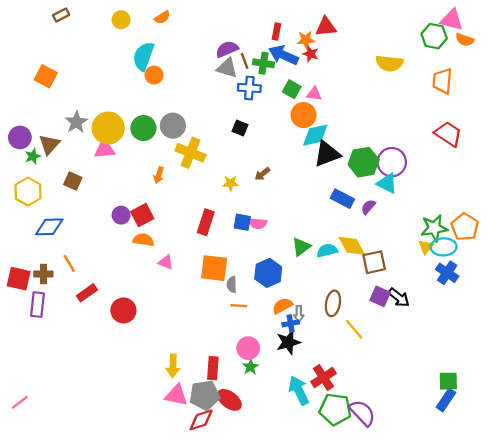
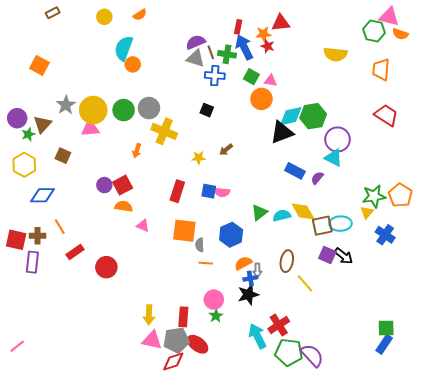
blue arrow: (284, 55) -> (244, 47), turned 40
cyan diamond: (315, 135) -> (291, 116), moved
green hexagon: (364, 162) -> (313, 116), moved
cyan ellipse: (444, 247) -> (341, 224), moved

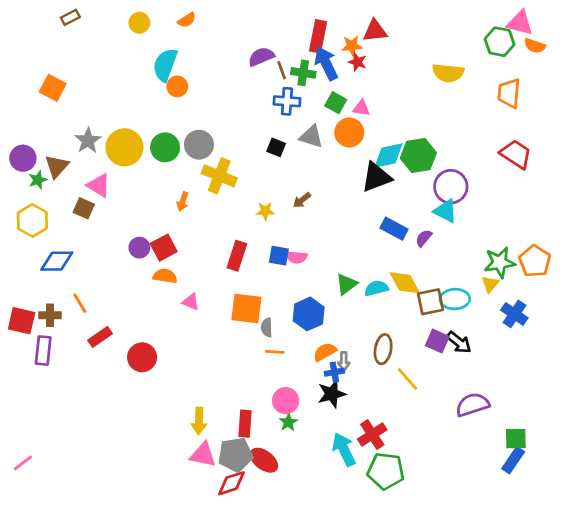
red rectangle: (238, 27) -> (318, 36), size x1.6
gray triangle: (196, 58) -> (311, 137), moved
pink triangle: (90, 128) -> (99, 185), moved, turned 36
purple semicircle: (312, 355) -> (472, 405), moved, turned -65

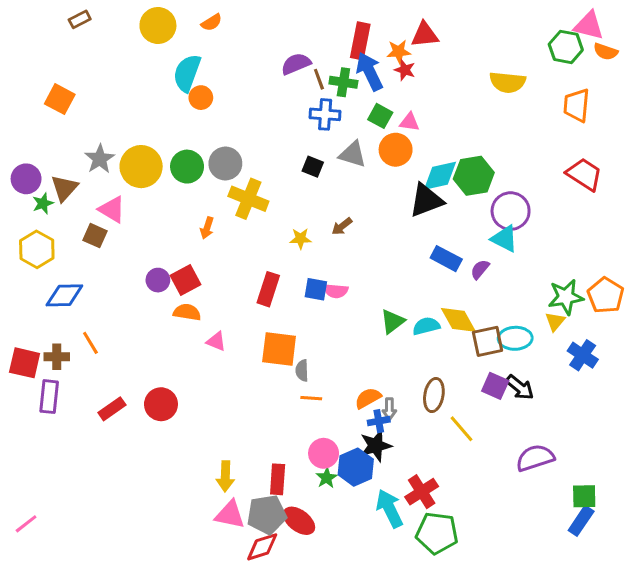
yellow circle: (139, 23) -> (158, 26), size x1.5
blue hexagon: (309, 314) -> (356, 467), moved
red rectangle: (100, 337) -> (112, 409), moved

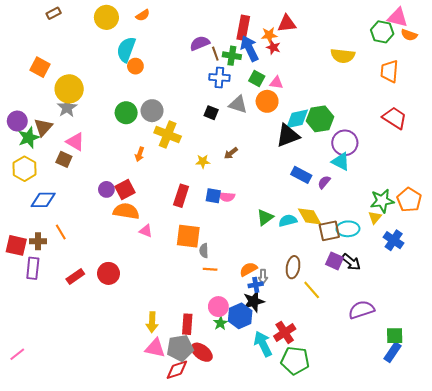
yellow circle: (141, 167) -> (69, 89), moved
green star: (43, 203) -> (29, 138), size x1.5
orange semicircle: (187, 312) -> (126, 211), size x1.4

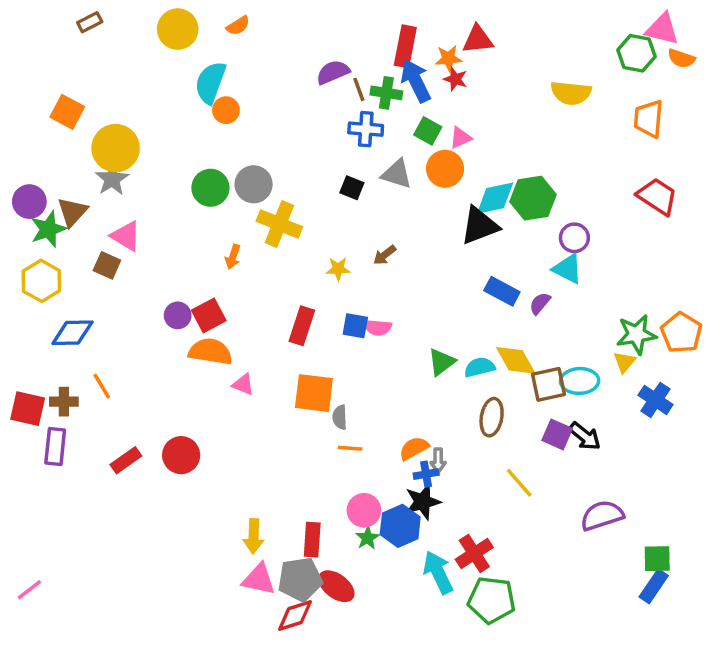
pink triangle: (276, 83) -> (461, 138), turned -32
purple circle: (345, 143) -> (574, 238), size x0.7
brown ellipse: (293, 267) -> (492, 417), moved

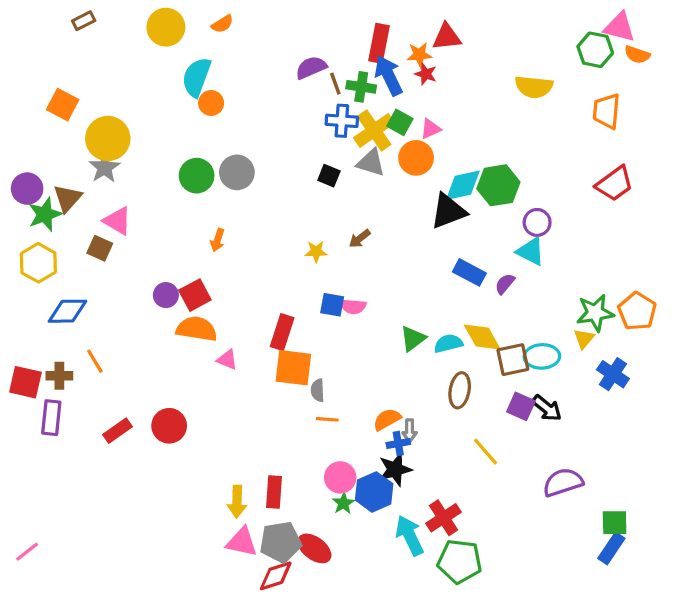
red trapezoid: (657, 196) -> (615, 184), turned 111
yellow cross: (279, 224) -> (374, 130), moved, turned 33
red rectangle: (302, 326) -> (282, 332), moved
red rectangle: (312, 540) -> (274, 492), moved

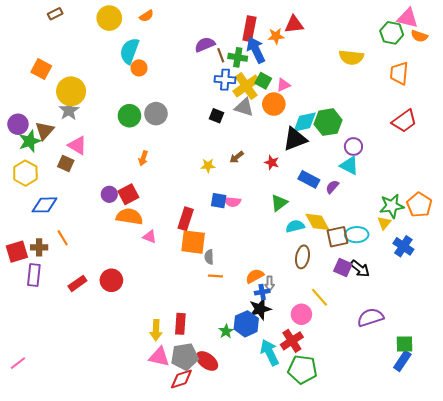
red star: (426, 74) -> (272, 162), moved
green triangle: (413, 339) -> (279, 203), moved
red square: (25, 382) -> (17, 252), turned -30
pink circle: (340, 477) -> (301, 314), moved

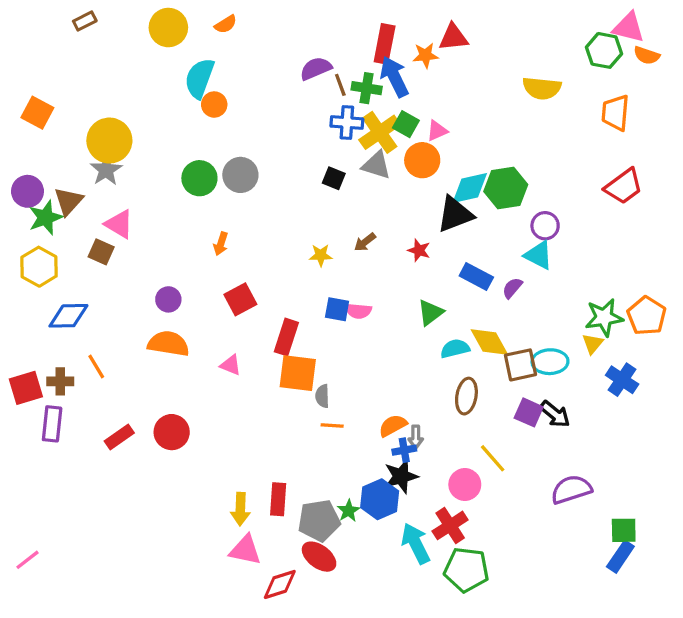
orange square: (41, 69) -> (37, 113), moved
red square: (128, 194) -> (240, 299), moved
orange semicircle: (129, 217) -> (168, 344), moved
gray pentagon: (185, 357) -> (319, 521), moved

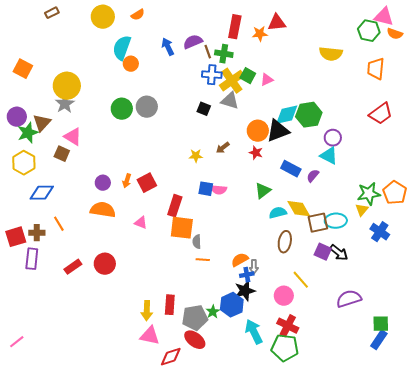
blue arrow: (394, 77) -> (168, 47), moved, size x0.7
orange circle: (422, 160) -> (258, 131), moved
orange arrow: (221, 244) -> (127, 181), moved
red cross: (450, 525) -> (288, 326), moved, turned -30

